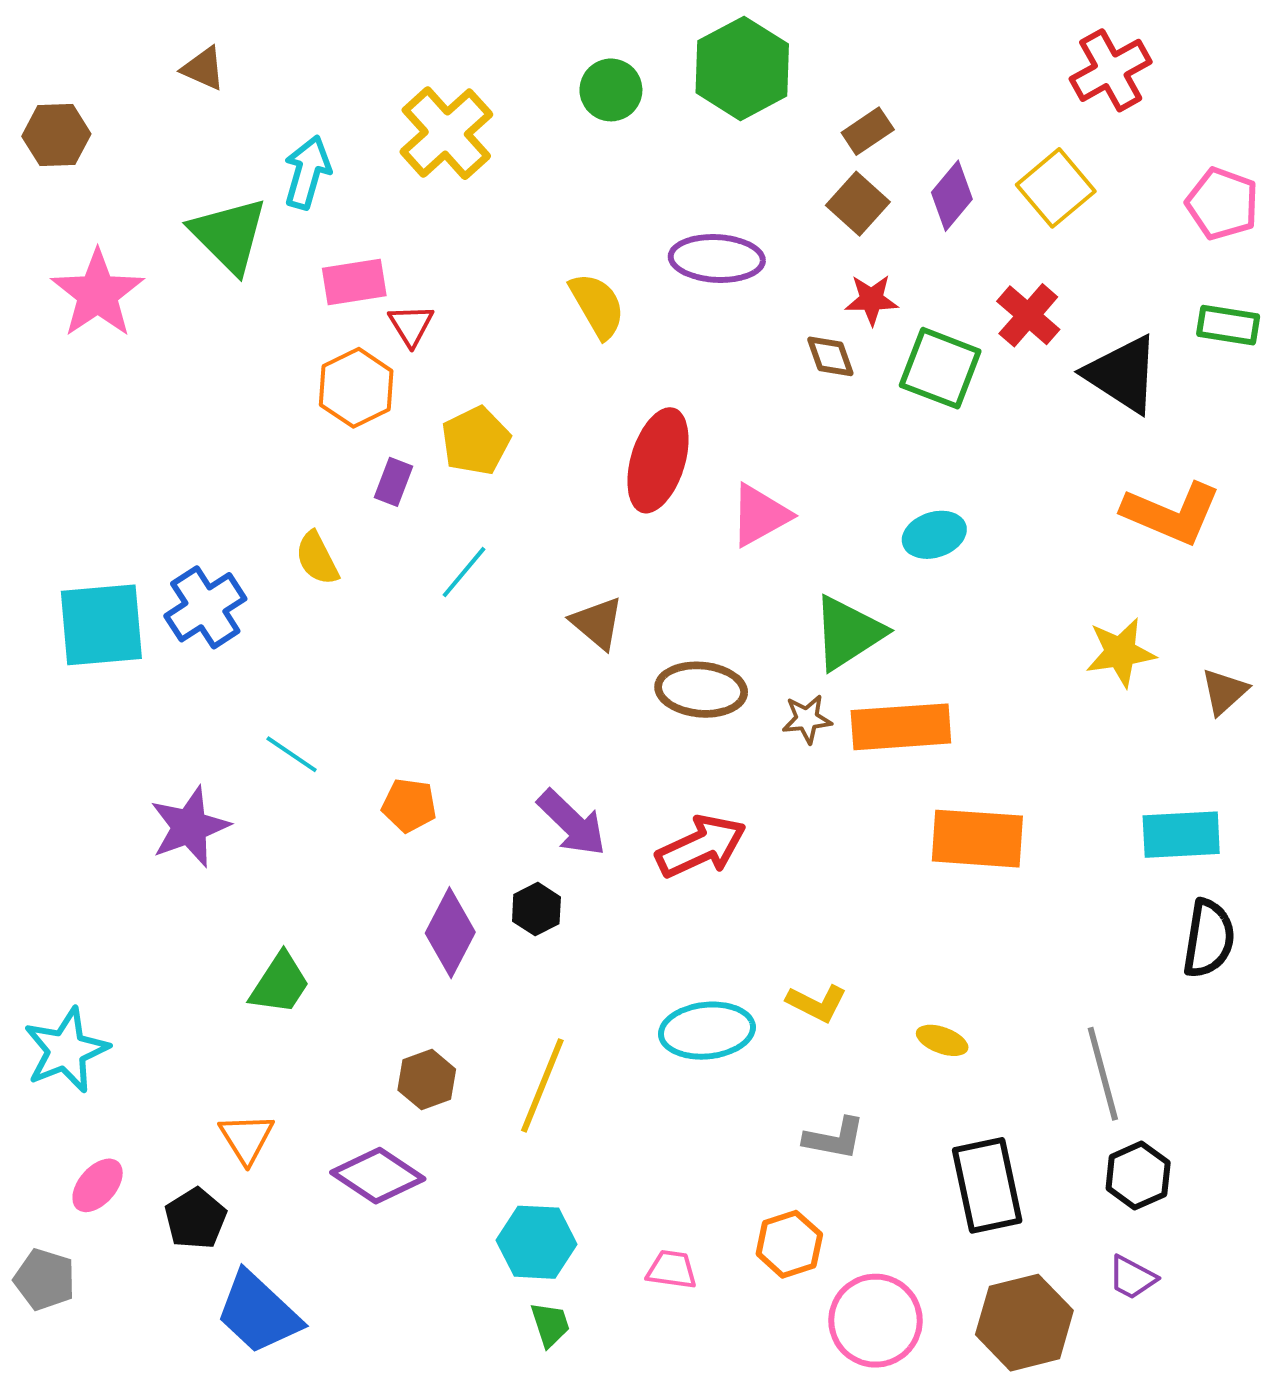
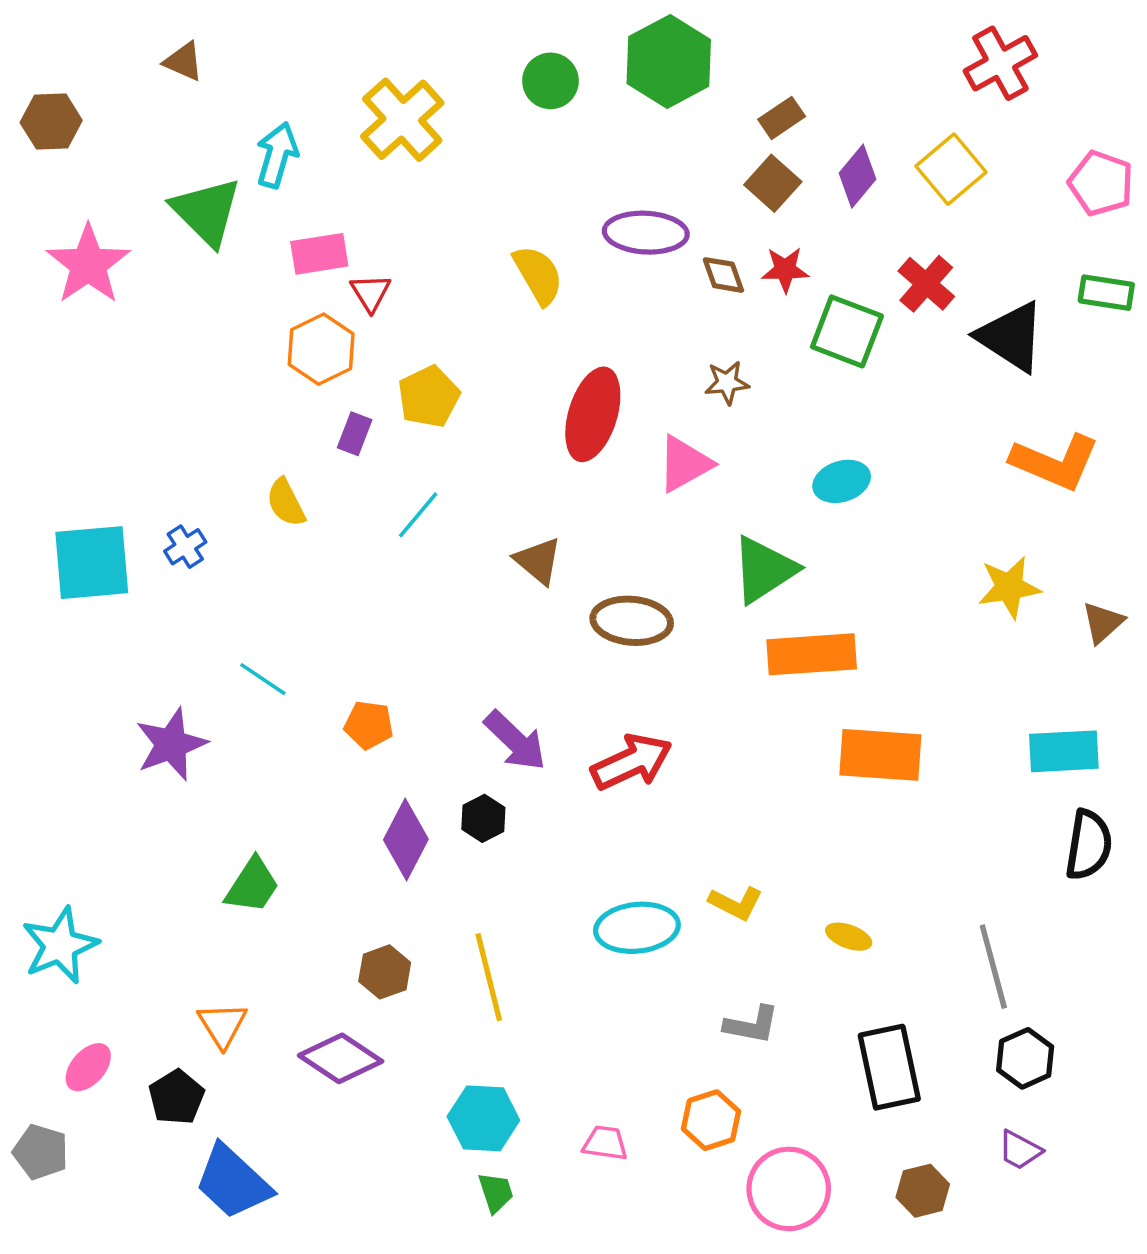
brown diamond: (830, 356) -> (723, 275), moved
blue cross: (205, 607) -> (185, 547), size x0.6
brown star: (807, 719) -> (727, 383), moved
yellow line: (542, 1085) -> (489, 977), turned -36
brown hexagon: (1024, 1323) -> (923, 1191), size x0.6

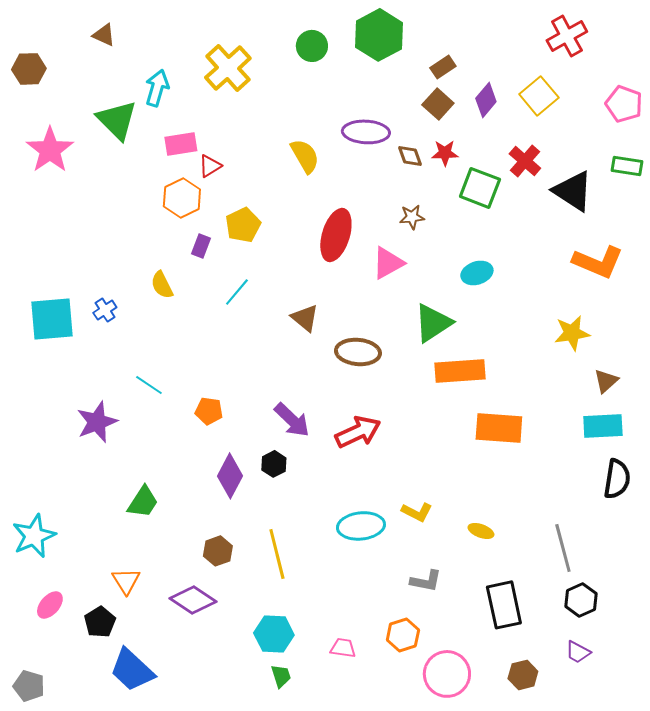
red triangle: (371, 293) -> (210, 166), turned 30
brown triangle: (1103, 623) -> (606, 381), moved
gray pentagon: (41, 1152) -> (29, 686), moved

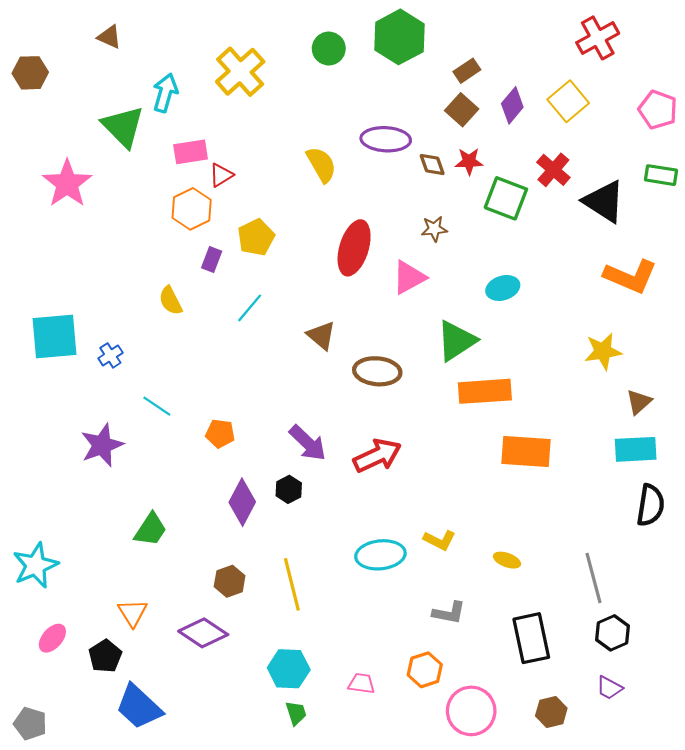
pink star: (50, 150) -> (67, 184), moved
blue cross: (105, 310) -> (110, 355), moved

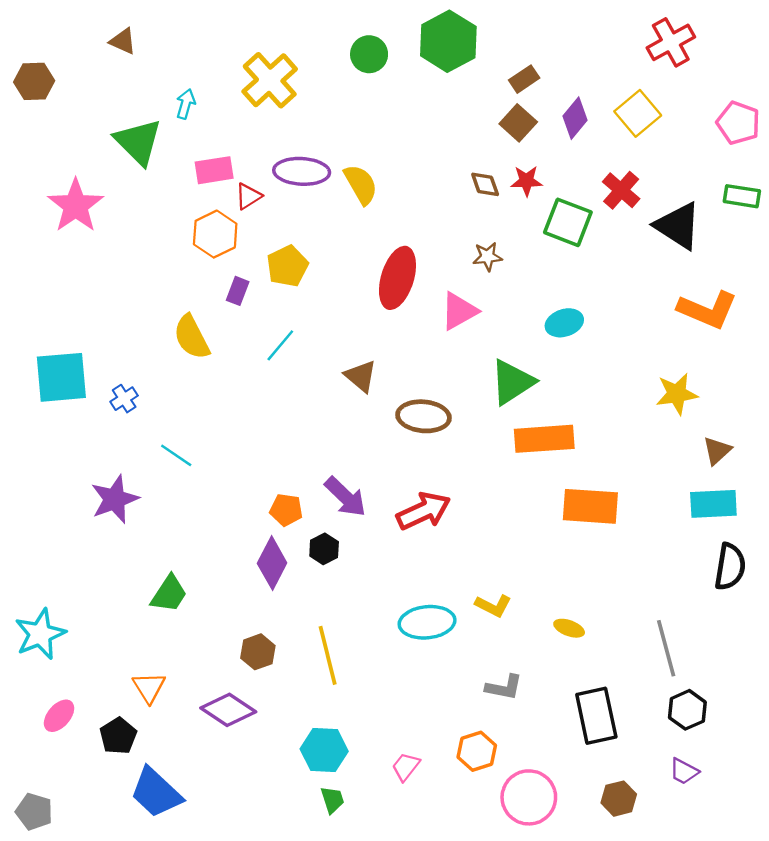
cyan arrow: (165, 93) -> (186, 104), size x0.7
purple ellipse: (386, 139) -> (302, 171), moved
yellow semicircle: (171, 301) -> (192, 337), size x1.4
orange pentagon: (220, 434) -> (286, 510), moved
pink trapezoid: (361, 684) -> (406, 767), turned -60

